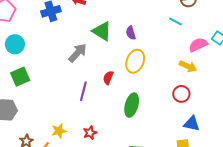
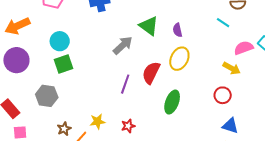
cyan circle: (15, 44) -> (60, 41), moved
red semicircle: (108, 78) -> (151, 73), size x1.6

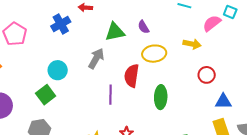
green triangle: (149, 26) -> (115, 32), turned -30
cyan circle: (60, 41) -> (58, 70), moved
yellow ellipse: (179, 59) -> (154, 54), turned 75
yellow arrow: (232, 68) -> (192, 44), moved

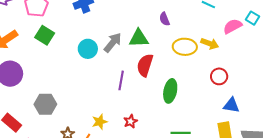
green triangle: (115, 32) -> (139, 38), moved
yellow ellipse: (154, 54) -> (185, 47), moved
cyan circle: (58, 70) -> (88, 49), moved
green square: (46, 95) -> (45, 35), moved, turned -30

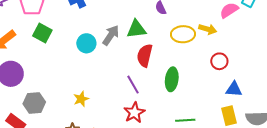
purple line: (121, 80) -> (133, 85), moved, turned -36
gray hexagon: (45, 104) -> (34, 103), moved
red star: (131, 121) -> (134, 113), size x1.5
yellow star: (100, 122) -> (81, 99), moved

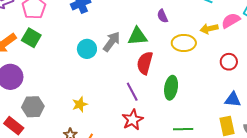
yellow arrow: (208, 29) -> (209, 29), moved, turned 150
green square: (42, 33) -> (31, 38), moved
red circle: (219, 61) -> (229, 62), moved

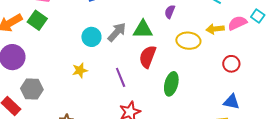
purple semicircle: (162, 16) -> (170, 12), turned 40
purple line: (132, 92) -> (121, 77), moved
yellow star: (80, 104) -> (80, 70), moved

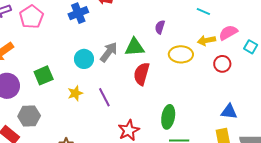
cyan square: (258, 16) -> (251, 47), moved
green square: (37, 20) -> (44, 75), moved, turned 36
red circle: (231, 64) -> (222, 64), moved
purple line: (121, 77) -> (104, 97), moved
green ellipse: (171, 84) -> (168, 117), moved

